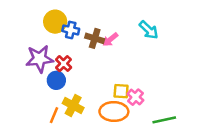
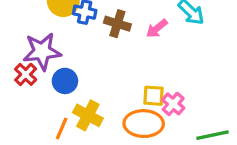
pink arrow: (110, 40) -> (157, 28), moved
red cross: (64, 64) -> (26, 74), moved

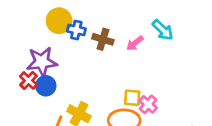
blue circle: (65, 81) -> (46, 86), moved

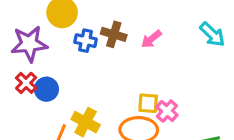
blue cross: (76, 30) -> (86, 41), moved
cyan arrow: (163, 30) -> (212, 34), moved
purple star: (42, 62) -> (29, 44), moved

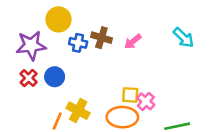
blue circle: (46, 89) -> (55, 77), moved

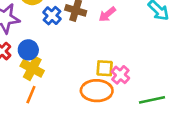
blue cross: (78, 43) -> (52, 16), turned 30
yellow cross: (78, 111) -> (32, 68), moved

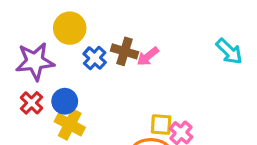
pink arrow: (107, 14) -> (148, 56), moved

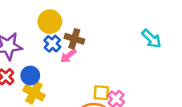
yellow circle: (70, 28) -> (50, 22), moved
pink arrow: (148, 56) -> (68, 56), moved

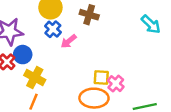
brown cross: (74, 39) -> (89, 15), moved
blue circle: (30, 76) -> (23, 55), moved

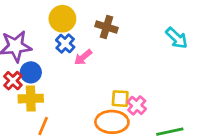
yellow cross: (35, 78) -> (31, 99), moved, turned -30

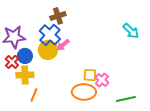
yellow circle: (62, 19) -> (48, 50), moved
brown cross: (106, 27) -> (58, 16), moved, turned -35
blue cross: (65, 44) -> (50, 35), size x1.5

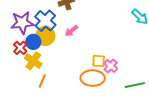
blue cross: (50, 35) -> (45, 21), moved
yellow circle: (48, 50) -> (45, 36), moved
yellow cross: (25, 75) -> (33, 61), turned 36

